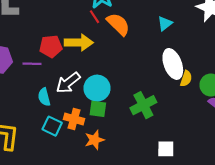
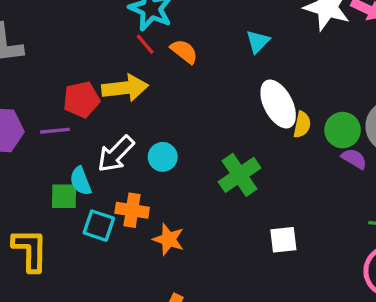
orange semicircle: (118, 24) -> (184, 51), size x0.7
cyan circle: (97, 88) -> (163, 157), size x0.7
green square: (98, 109) -> (64, 196), moved
orange star: (94, 140) -> (169, 239), turned -30

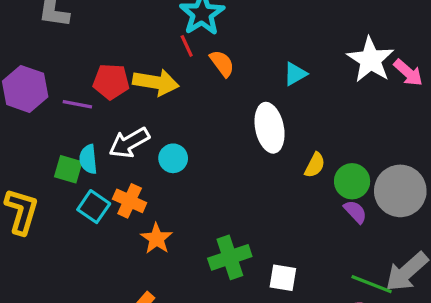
white ellipse: (278, 104) -> (270, 128), moved
green cross: (240, 175) -> (230, 257), moved
white square: (283, 240) -> (283, 278), moved

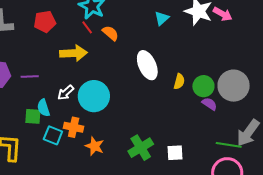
cyan triangle: (295, 74) -> (162, 18), moved
red pentagon: (111, 82) -> (45, 22), moved
white arrow: (129, 143) -> (66, 93), size x0.7
cyan circle: (173, 158) -> (94, 96), size x1.8

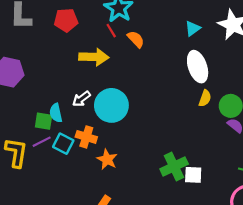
white ellipse: (147, 65) -> (198, 67), moved
purple line: (30, 77) -> (42, 142), moved, turned -30
green cross: (141, 148) -> (174, 166), moved

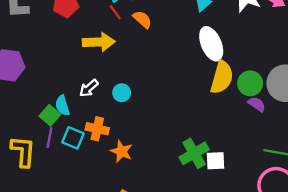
yellow semicircle: (205, 98) -> (222, 77), size x1.8
cyan circle: (111, 105) -> (122, 93), size x0.5
green square: (44, 121) -> (50, 115), turned 36
purple line: (42, 142) -> (50, 138), turned -48

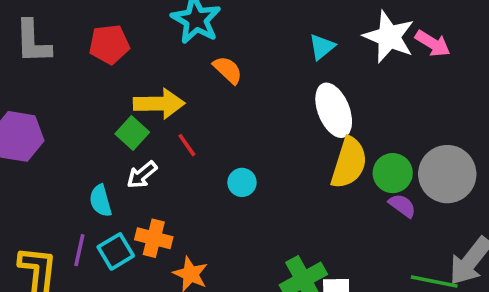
red line: (115, 12) -> (187, 145), moved
cyan circle: (122, 93) -> (242, 182), moved
green square: (50, 115) -> (132, 133), moved
cyan square: (73, 138) -> (116, 251), turned 35

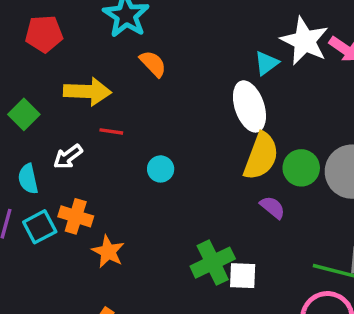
cyan triangle: (322, 47) -> (266, 63), moved
green square: (132, 133) -> (24, 114), moved
red line: (187, 145) -> (111, 131), turned -50
purple semicircle: (402, 206) -> (273, 207), moved

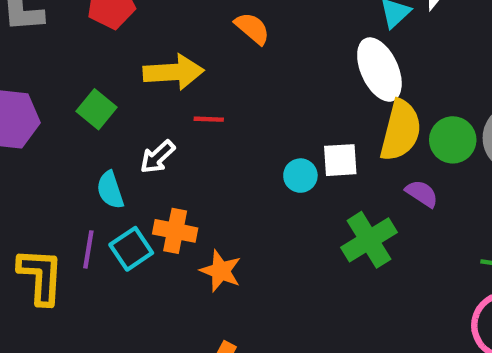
cyan circle: (161, 169) -> (300, 176), moved
green cross: (213, 263) -> (369, 240), moved
white square: (243, 276) -> (340, 160), moved

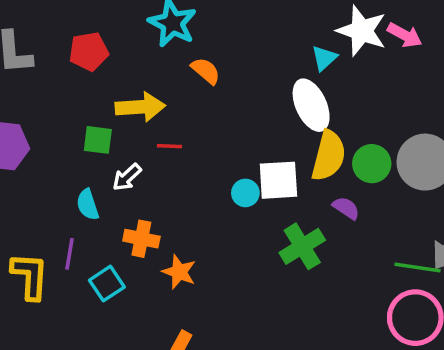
green square: (96, 109) -> (98, 140), moved, turned -32
white square: (340, 160) -> (278, 180), size x1.4
cyan square: (131, 249) -> (107, 284), moved

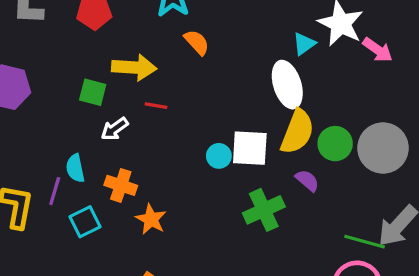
pink arrow: (405, 35) -> (378, 50), moved
cyan semicircle: (88, 205) -> (75, 168), moved

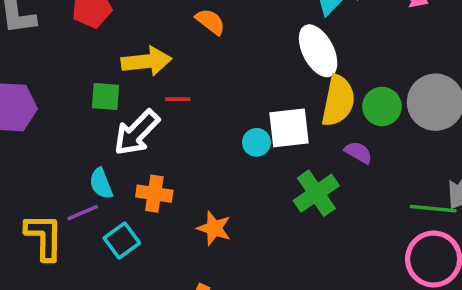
white arrow: (115, 129) -> (137, 133), size x1.6
purple line: (55, 191) -> (83, 213), turned 60
orange star: (151, 219) -> (214, 228), moved

